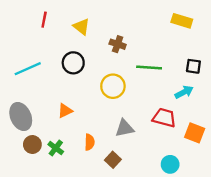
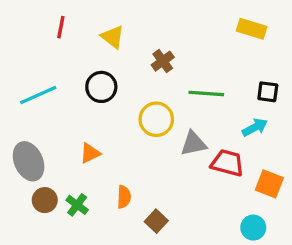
brown cross: (118, 44) -> (163, 61), turned 35
gray triangle: (125, 128) -> (193, 144), moved
cyan circle: (170, 164) -> (253, 228), moved

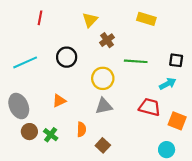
yellow rectangle: (252, 29) -> (146, 19), moved
yellow triangle: (113, 37) -> (90, 20), moved, turned 35
gray triangle: (193, 144) -> (104, 106), moved

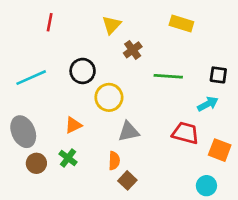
yellow circle: (103, 78) -> (109, 97), moved
orange semicircle: (81, 129) -> (114, 161), moved
green cross: (51, 135) -> (68, 158), moved

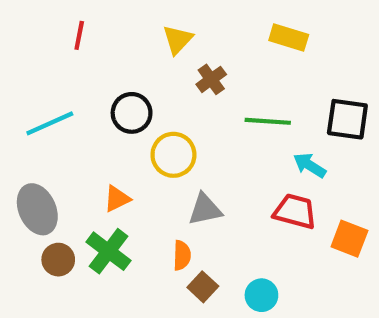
black square: (218, 75) -> (347, 119), size x1.5
cyan arrow: (208, 104) -> (310, 165), moved, turned -120
green cross: (68, 158) -> (109, 251), size x1.5
cyan circle: (206, 186) -> (261, 295), moved

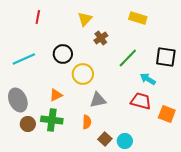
green line: (268, 121) -> (128, 58), turned -50
green cross: (109, 251) -> (52, 120), turned -30
brown square: (203, 287) -> (105, 139), moved

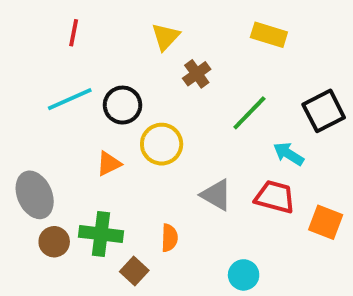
black square: (166, 57) -> (324, 111), turned -35
cyan line: (24, 59) -> (70, 99), moved
orange triangle: (56, 95) -> (109, 164), moved
gray triangle: (98, 100) -> (216, 195), moved, turned 42
brown square: (105, 139) -> (134, 271), moved

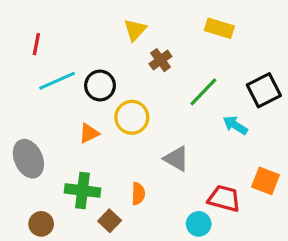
red line: (74, 33) -> (36, 44), moved
red trapezoid: (275, 197) -> (224, 198), moved
brown circle: (54, 242) -> (41, 224), moved

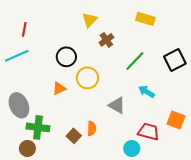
cyan line: (57, 81) -> (17, 56), moved
cyan arrow: (235, 125) -> (146, 92), moved
green cross: (83, 191) -> (38, 127), moved
brown square: (110, 221) -> (74, 136), moved

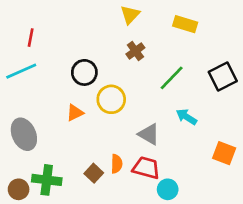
yellow triangle: (90, 20) -> (130, 15), moved
green cross: (38, 127) -> (47, 180), moved
red trapezoid: (149, 132) -> (146, 168), moved
brown circle: (27, 148) -> (19, 189), moved

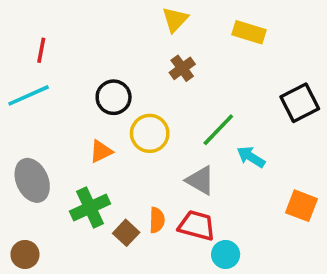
green line: (172, 78) -> (218, 130), moved
green cross: (47, 180) -> (90, 207), moved, turned -32

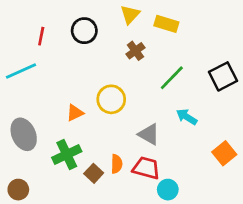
yellow rectangle: (249, 32) -> (166, 24), moved
red line: (41, 50) -> (41, 36), moved
black circle: (114, 97) -> (84, 31), moved
green line: (218, 130) -> (172, 78), moved
orange square: (301, 206) -> (224, 153), turned 30

